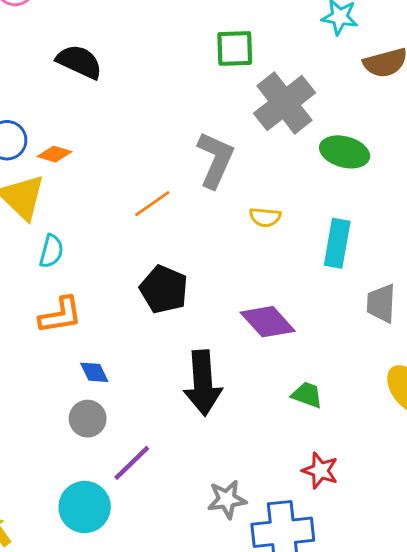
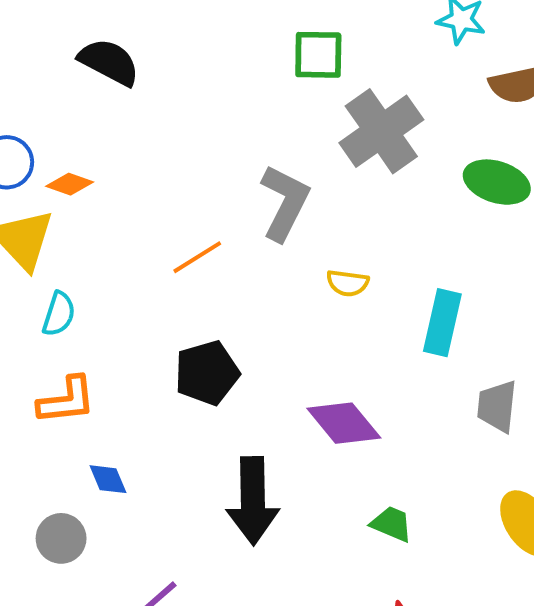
green ellipse: (345, 152) -> (497, 182), moved
black pentagon: (164, 289) -> (207, 373), turned 30
gray circle: (88, 419) -> (61, 538), moved

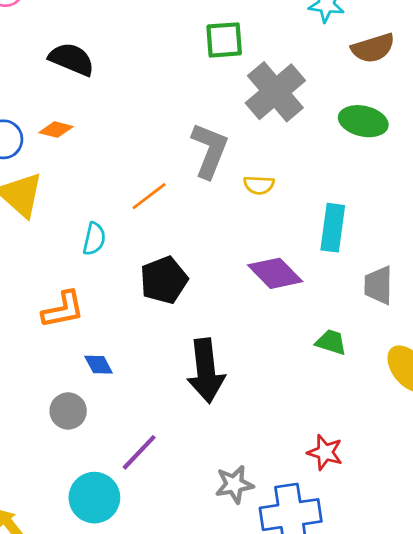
orange diamond: (70, 184) -> (56, 130), moved
yellow semicircle: (348, 283) -> (259, 185), moved
cyan semicircle: (59, 314) -> (94, 239), moved
purple diamond: (344, 423) -> (275, 273), moved
green trapezoid: (392, 524) -> (331, 342), moved

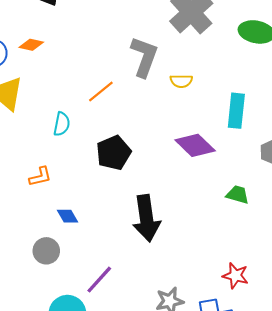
orange L-shape: (63, 310) -> (40, 177), size x0.7

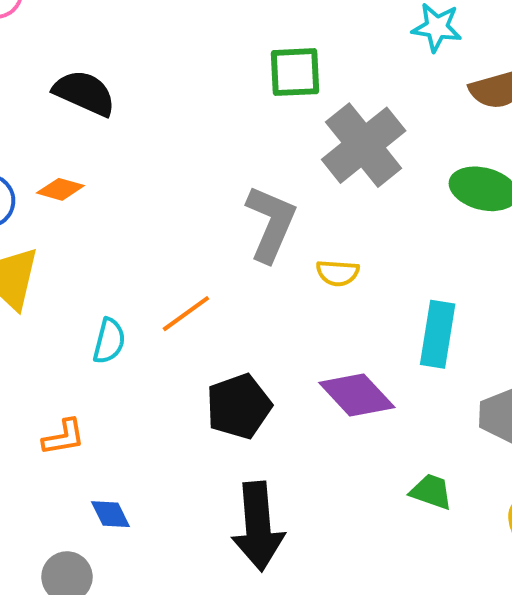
orange line: (101, 92) -> (186, 314), moved
black pentagon: (114, 153) -> (239, 406), moved

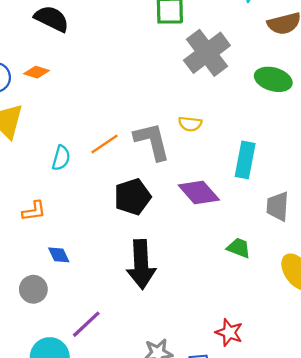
gray L-shape: (271, 224) -> (152, 141), moved, turned -39

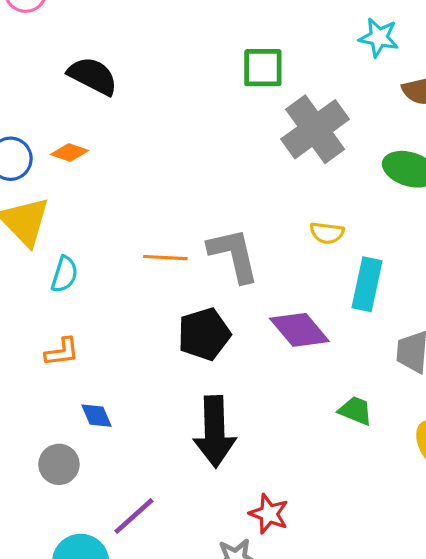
yellow semicircle: (190, 124) -> (327, 233), moved
orange line: (105, 144) -> (165, 258), turned 36
cyan semicircle: (61, 158) -> (64, 274), moved
red star: (229, 332) -> (269, 514), moved

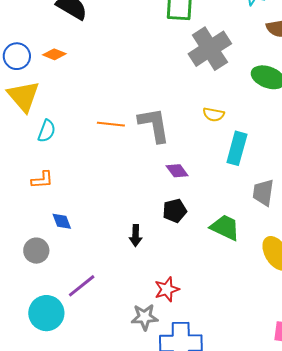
purple diamond: (299, 330) -> (177, 171), moved, size x0.6
black pentagon: (204, 334) -> (175, 211), moved, size x0.7
green trapezoid: (355, 411) -> (225, 227), size x1.4
black arrow: (215, 432) -> (136, 236), size x0.5
red star: (269, 514) -> (167, 289), turned 30

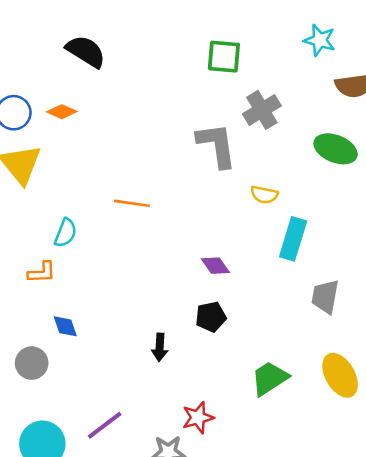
gray cross: (210, 49) -> (262, 110), size x0.7
gray L-shape: (154, 125) -> (217, 145), moved
cyan semicircle: (47, 131) -> (66, 233), moved
green trapezoid: (225, 227) -> (270, 378), moved, turned -60
purple line: (82, 286) -> (105, 425), moved

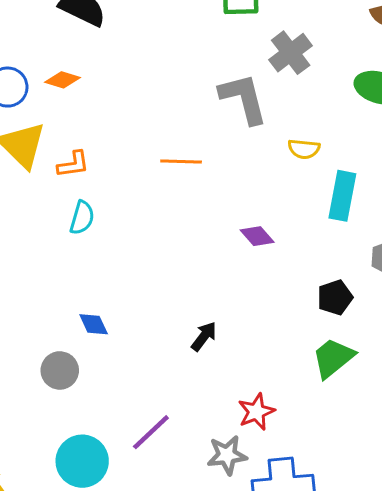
orange line: (132, 203) -> (181, 162), moved
orange L-shape: (42, 272) -> (73, 164), moved
black pentagon: (211, 317) -> (335, 297), moved
black arrow: (160, 347) -> (204, 336), turned -140

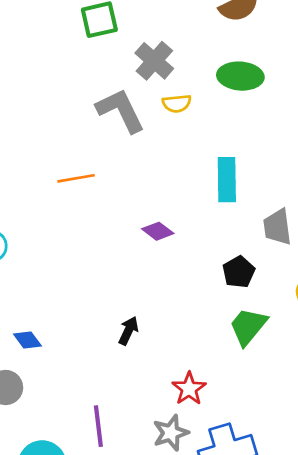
yellow semicircle: (304, 149) -> (177, 103), moved
purple line: (151, 432) -> (98, 426), turned -42

